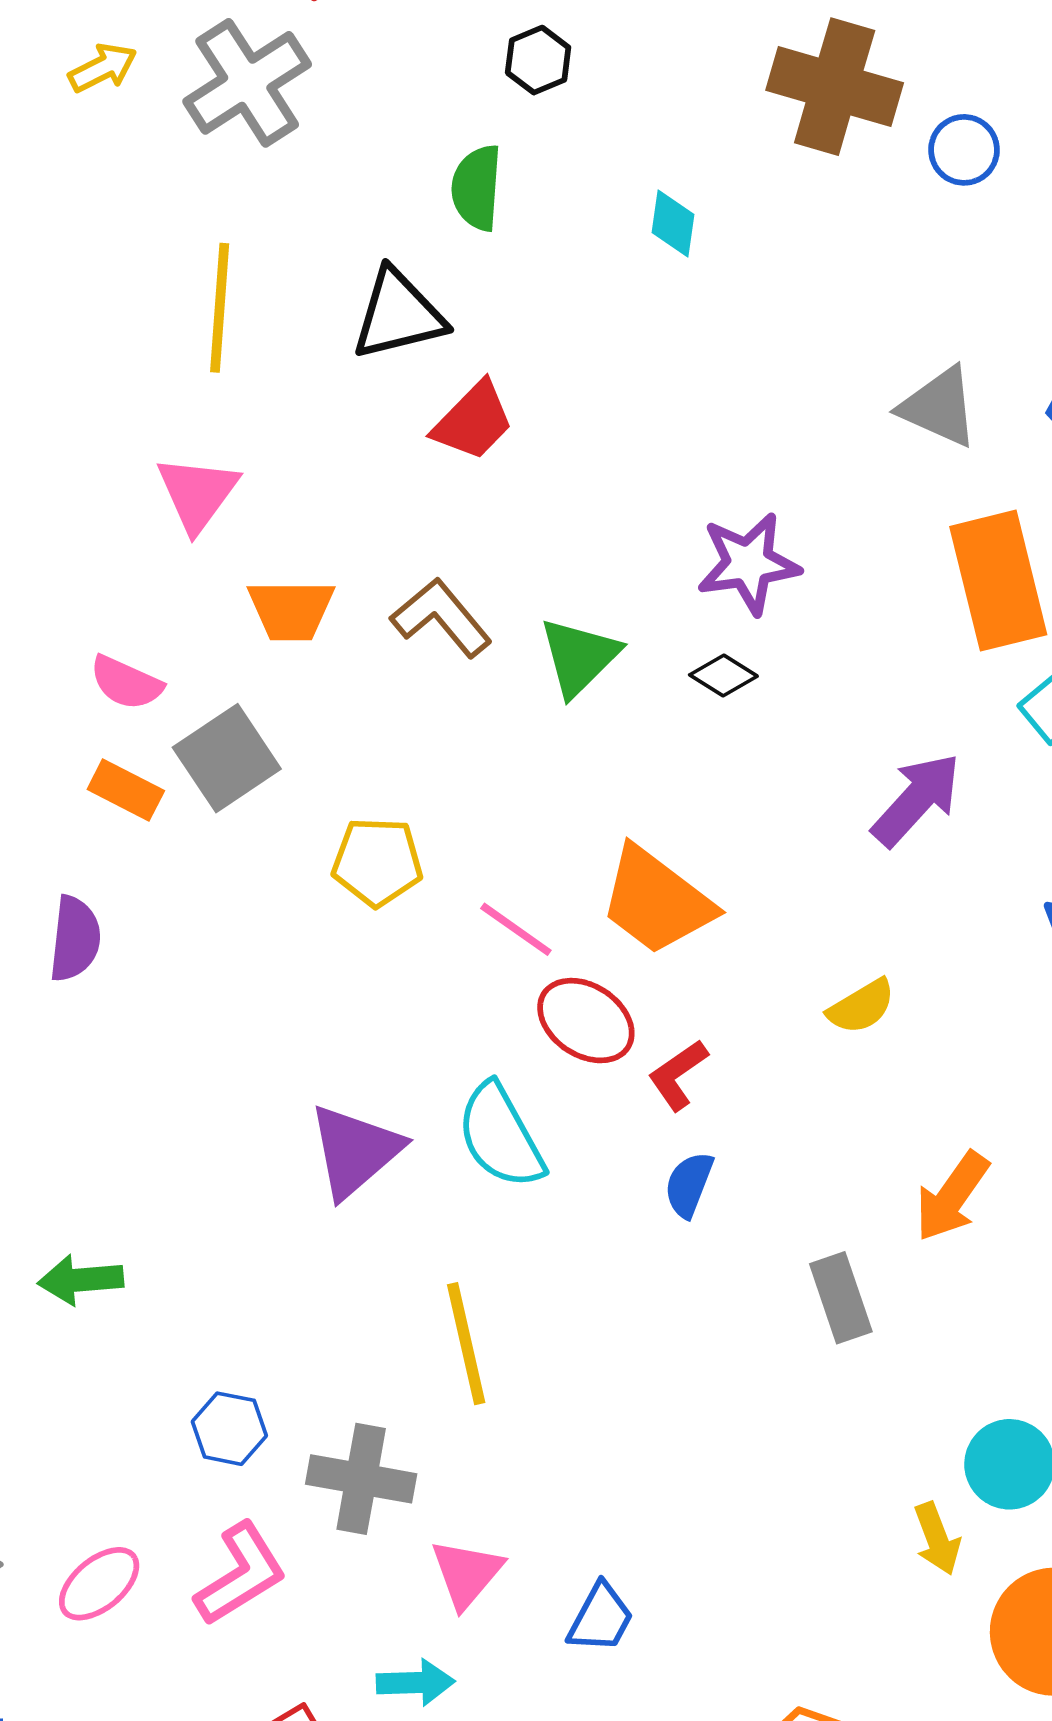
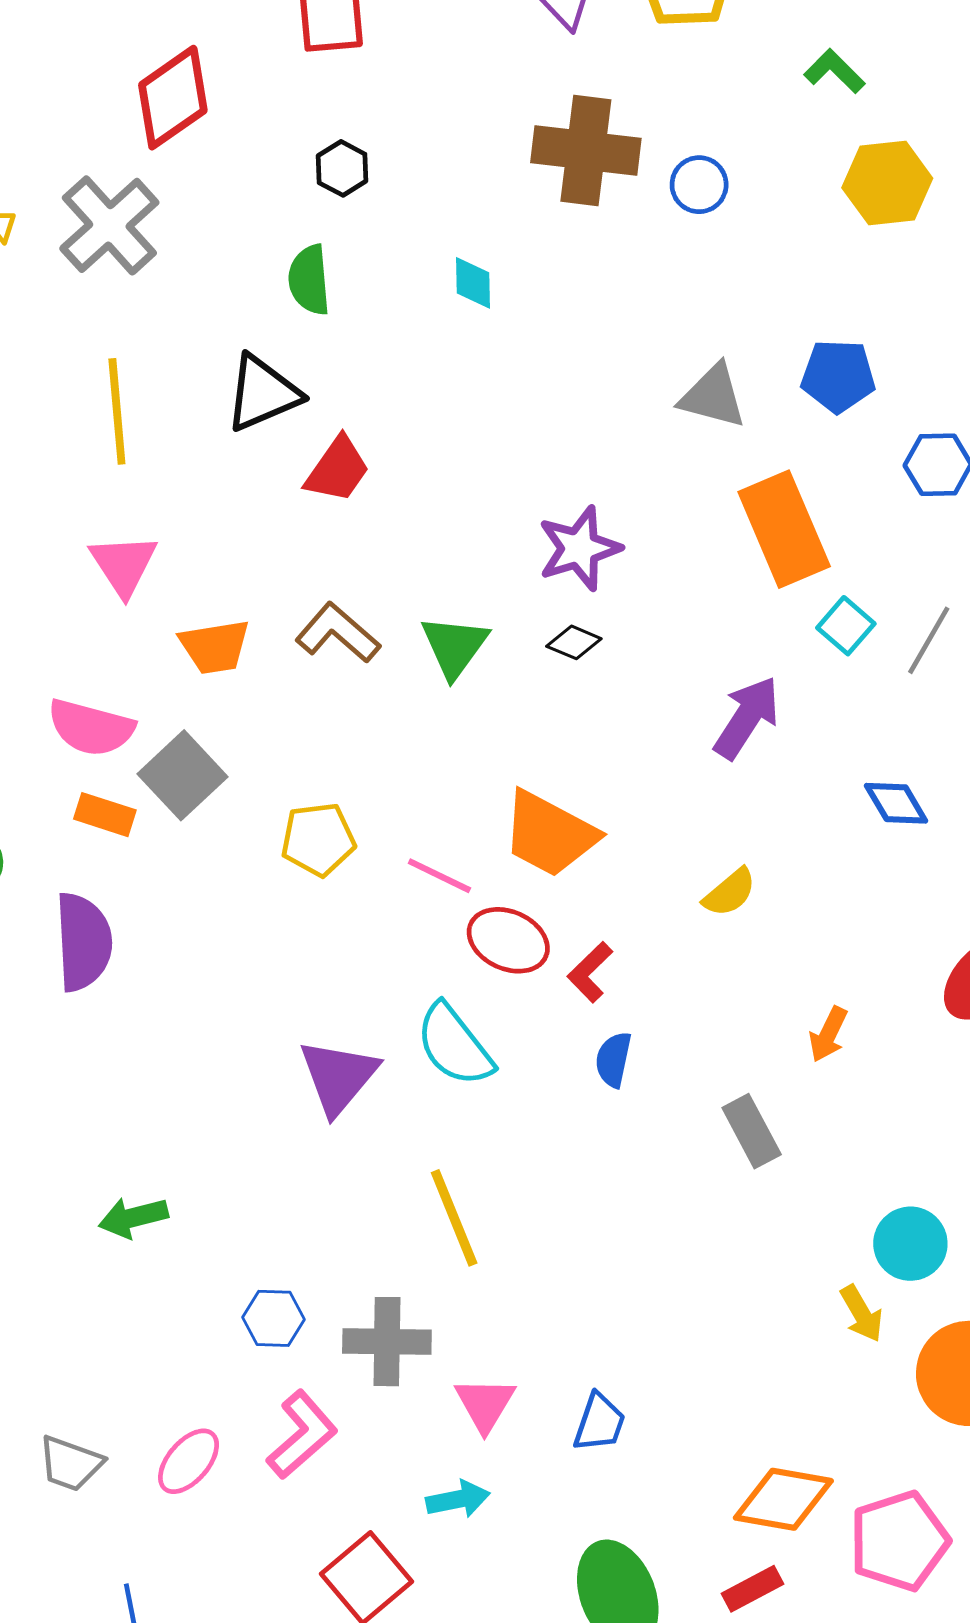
pink semicircle: (126, 683) -> (91, 728), size x1.4
purple semicircle: (75, 939) -> (83, 942), size x1.4
orange arrow: (952, 1197) -> (828, 1034), size x0.7

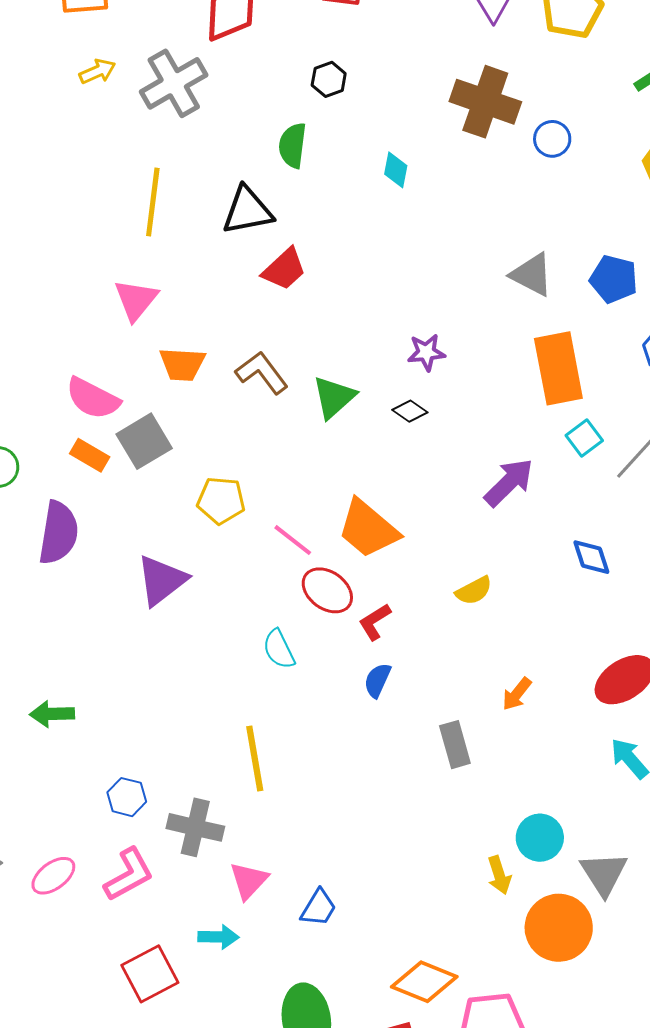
purple star: (579, 548) -> (426, 352), size x0.7
cyan semicircle: (454, 1045) -> (279, 649), size x0.7
purple triangle: (338, 1077) -> (162, 580), moved

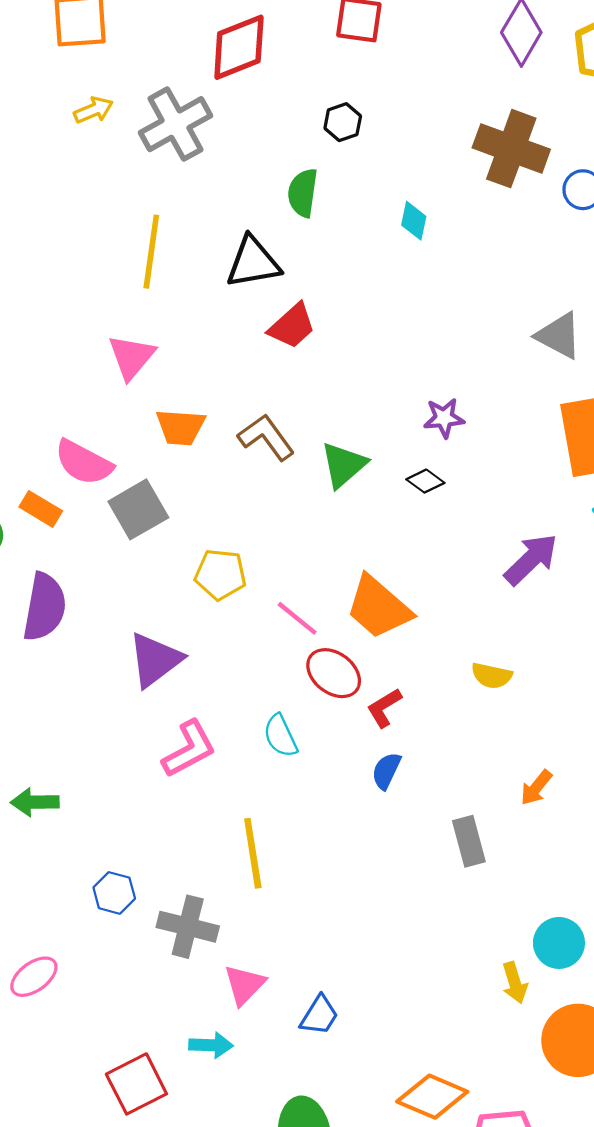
orange rectangle: (90, 455) -> (41, 509), moved
yellow semicircle: (474, 591) -> (492, 676), turned 39
pink L-shape: (129, 875) -> (189, 749), moved

